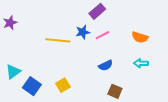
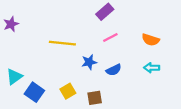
blue star: (83, 32) -> (89, 62), moved
brown square: (115, 91) -> (95, 98), moved, turned -32

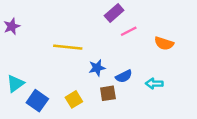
pink line: (110, 38) -> (129, 31), moved
cyan arrow: (152, 68) -> (154, 84), moved
brown square: (95, 98) -> (108, 93), moved

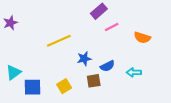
yellow line: (68, 47) -> (59, 41), turned -30
blue square: (37, 101) -> (33, 87), turned -36

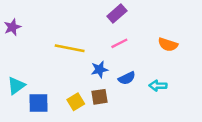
pink line: (112, 27) -> (119, 43), moved
yellow line: (59, 41) -> (70, 48), turned 35
brown square: (94, 81) -> (99, 97), moved

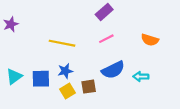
blue star: (99, 69) -> (65, 71), moved
blue semicircle: (127, 78) -> (113, 70), size x1.5
blue square: (39, 103) -> (41, 79), moved

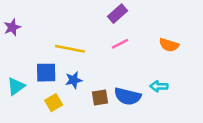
blue semicircle: (113, 70) -> (128, 96), moved, turned 40
blue square: (41, 79) -> (46, 73), moved
yellow square: (68, 91) -> (54, 103), moved

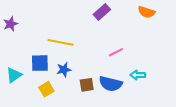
pink line: (120, 44) -> (116, 52), moved
orange semicircle: (169, 45) -> (146, 12), moved

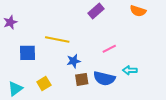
blue square: (40, 63) -> (28, 53), moved
blue star: (64, 70) -> (74, 61), moved
cyan triangle: (14, 75) -> (15, 89), moved

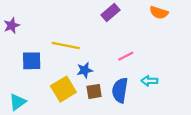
blue semicircle: (104, 78) -> (120, 90), turned 85
yellow square: (44, 84) -> (63, 89), moved, size x1.5

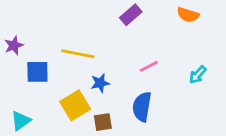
purple star: (12, 25) -> (14, 45), moved
cyan arrow: (149, 81) -> (198, 75), moved, turned -49
brown square: (94, 91) -> (103, 122), moved

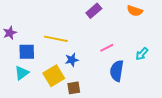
blue semicircle: (142, 107) -> (117, 71), moved
cyan triangle: (21, 121) -> (22, 73), moved

